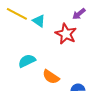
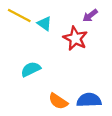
orange semicircle: (51, 77) -> (58, 101), moved
blue semicircle: (78, 88) -> (89, 100), size x1.5

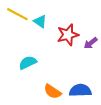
purple arrow: (90, 16) -> (91, 43), moved
red star: (75, 38) -> (68, 35), turned 30

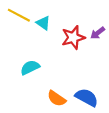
purple arrow: (91, 43) -> (98, 33), moved
blue semicircle: (80, 90) -> (87, 97), turned 30

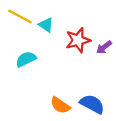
purple arrow: (98, 33) -> (104, 47), moved
cyan semicircle: (30, 67) -> (26, 59), moved

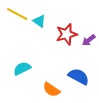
cyan semicircle: (26, 59) -> (22, 68), moved
blue semicircle: (92, 104) -> (79, 77), moved

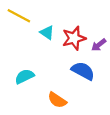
cyan triangle: (39, 21) -> (47, 33), moved
blue semicircle: (79, 77) -> (83, 71), moved

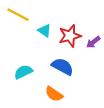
blue semicircle: (83, 71) -> (62, 67), moved

